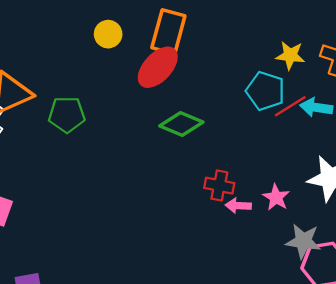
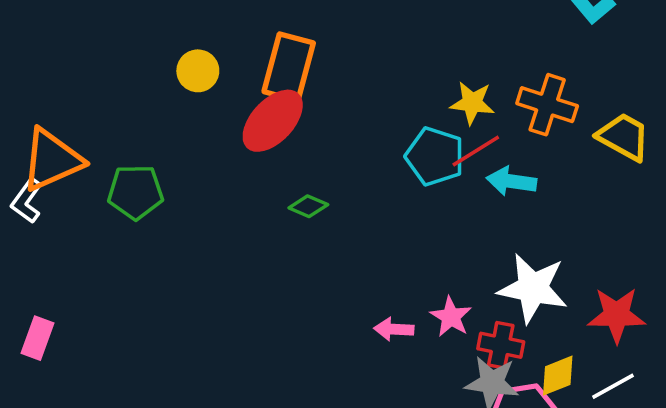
red line: (290, 106) -> (476, 151), moved
green diamond: (181, 124) -> (308, 206), size x0.6
red cross: (219, 186) -> (501, 345), moved

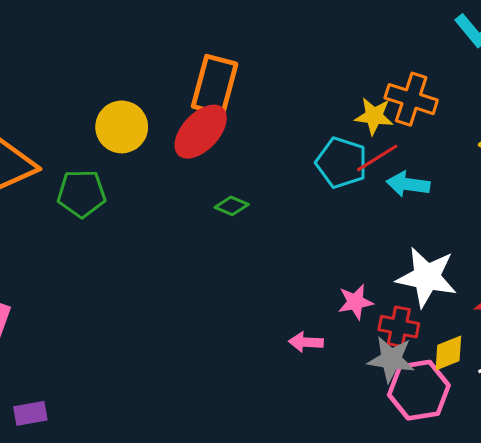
yellow circle: (198, 71) -> (122, 127), moved, size x1.4
orange cross: (547, 105) -> (411, 99), moved
pink star: (451, 317) -> (355, 302), turned 30
pink arrow: (394, 329) -> (306, 342), moved

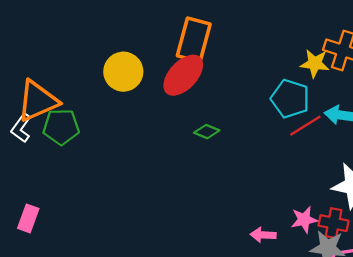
red line: (377, 158) -> (305, 126), moved
green pentagon: (81, 194) -> (61, 127), moved
pink star: (355, 302) -> (304, 220), moved

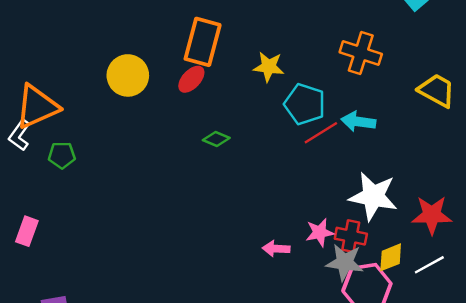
yellow star: (315, 63) -> (269, 67), moved
red ellipse: (183, 75) -> (191, 79), size x0.6
green pentagon: (61, 127) -> (62, 155), moved, size x0.7

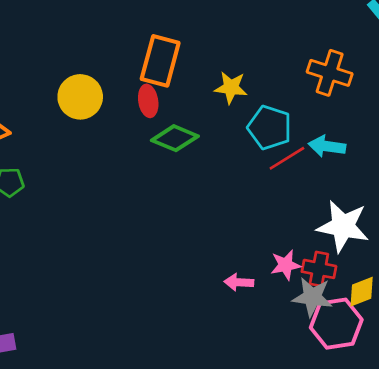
red ellipse: (191, 79) -> (148, 101), turned -52
green diamond: (216, 139) -> (175, 138), moved, size x1.6

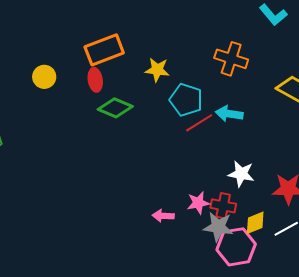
orange rectangle: (160, 61) -> (104, 50), turned 54
yellow circle: (80, 97) -> (44, 77), size x0.7
white star: (343, 226) -> (241, 174), size x0.7

